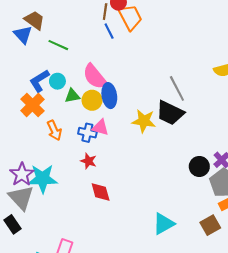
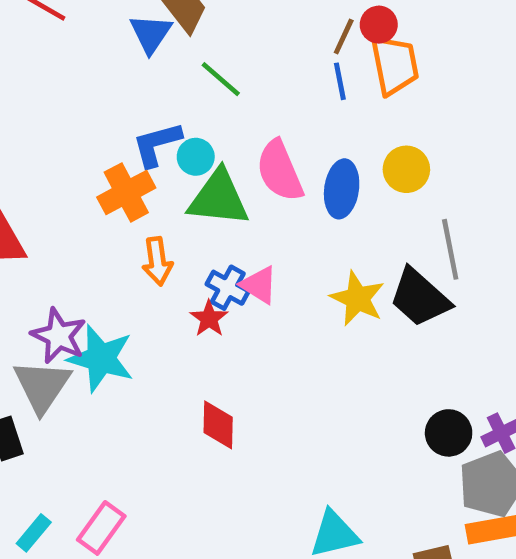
green triangle: (72, 96) -> (219, 198), size x1.8
blue ellipse: (109, 96) -> (342, 189), moved
yellow circle: (92, 100) -> (406, 169), moved
red star: (89, 161) -> (209, 319), moved
purple star: (22, 174) -> (59, 336), turned -30

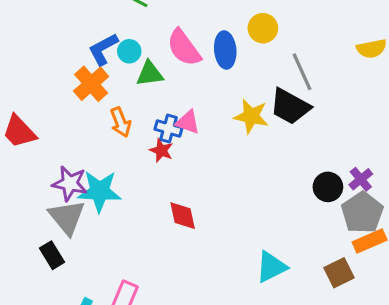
green triangle: (219, 198) -> (150, 74), size x0.7

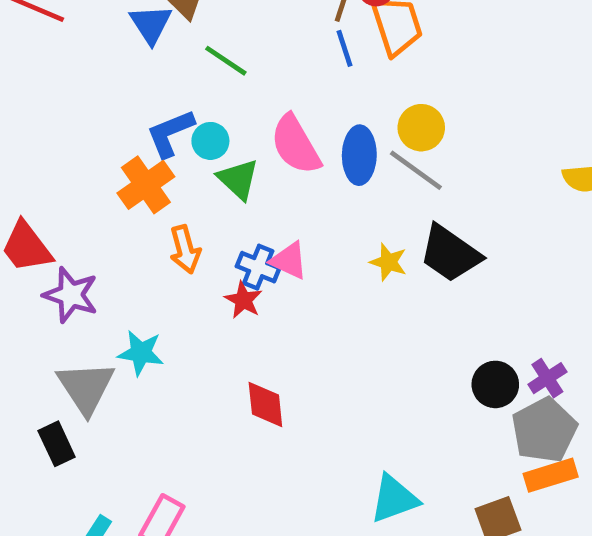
gray line: (302, 72) -> (416, 170), moved, turned -36
green triangle: (150, 74) -> (238, 179), turned 44
yellow star: (251, 116) -> (388, 262), size x0.7
purple star: (70, 183) -> (71, 295), moved
cyan star: (100, 191) -> (141, 353), size x0.7

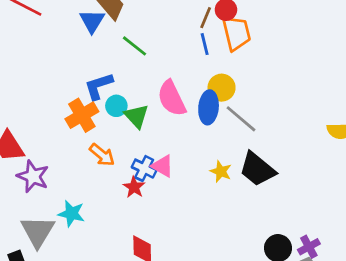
yellow circle: (421, 128) -> (222, 88), moved
cyan circle: (210, 141) -> (116, 106), moved
orange arrow: (185, 249) -> (102, 155), turned -40

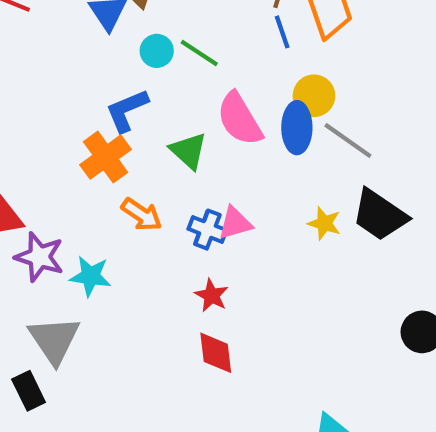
green line: (135, 46) -> (199, 53), moved
cyan circle: (116, 106) -> (157, 51), moved
pink triangle: (163, 166) -> (235, 223), turned -40
red star: (134, 187) -> (212, 295), moved
cyan star: (71, 214) -> (90, 276), moved

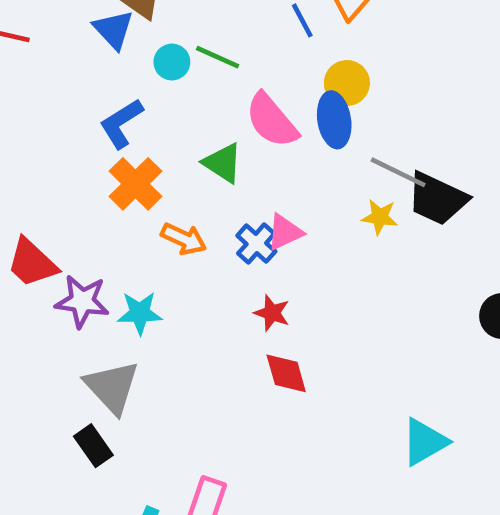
blue L-shape: (127, 110) -> (121, 123), moved
gray line: (348, 140) -> (398, 172), moved
blue cross: (207, 230) -> (256, 244), turned 30

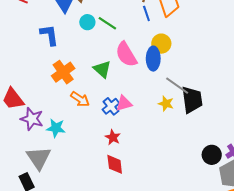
blue L-shape: (121, 123) -> (49, 35), moved, turned 105
black trapezoid: (437, 199) -> (192, 100), turned -132

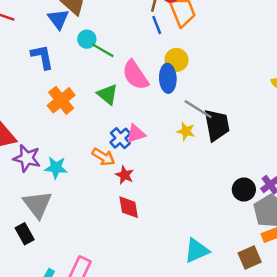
green line: (107, 23) -> (103, 50), moved
orange arrow: (80, 99) -> (103, 157), moved

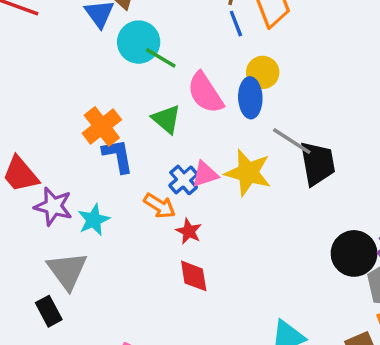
cyan circle: (87, 39) -> (139, 42), size x1.6
blue L-shape: (42, 57) -> (118, 156), moved
yellow star: (186, 131) -> (248, 173), moved, size x1.8
cyan star: (56, 168) -> (94, 220), turned -30
black circle: (244, 190) -> (354, 253), size x1.4

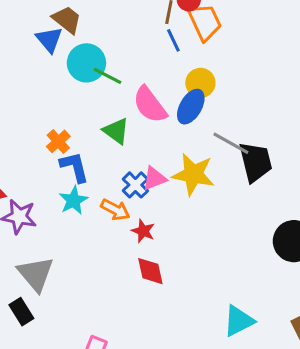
blue ellipse: (250, 98) -> (191, 107), turned 36
orange cross: (102, 126) -> (58, 141), size x0.7
cyan star: (94, 220) -> (73, 200), moved

